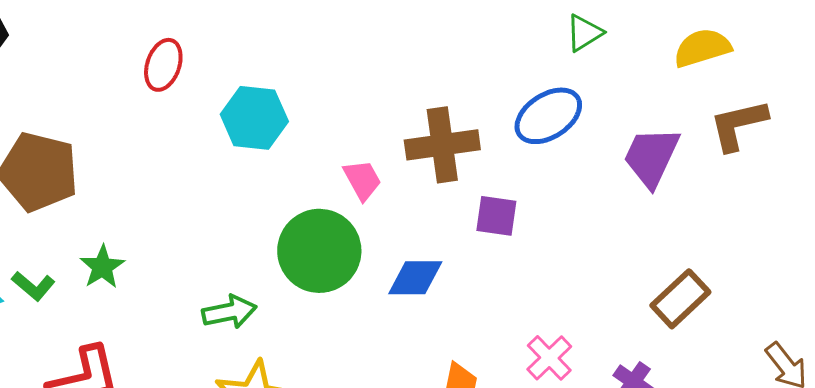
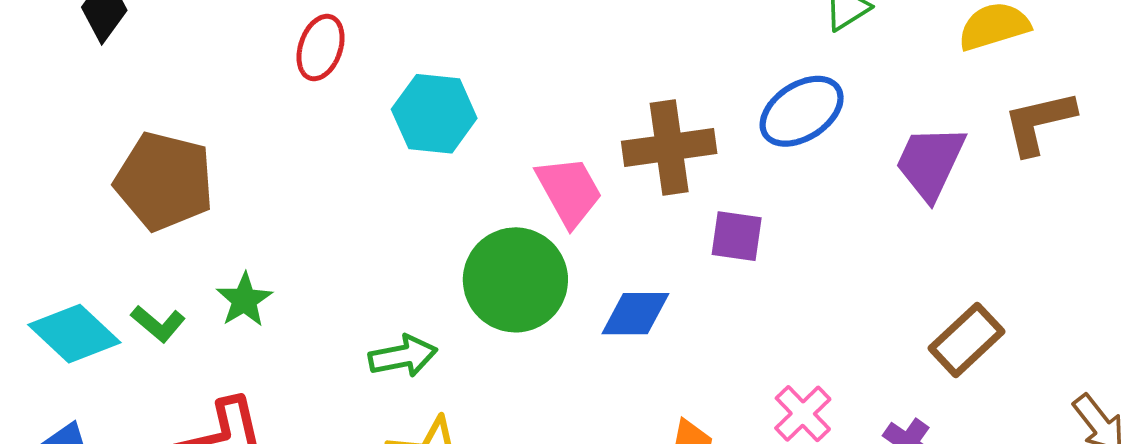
pink trapezoid: (362, 180) -> (569, 191), size x1.4

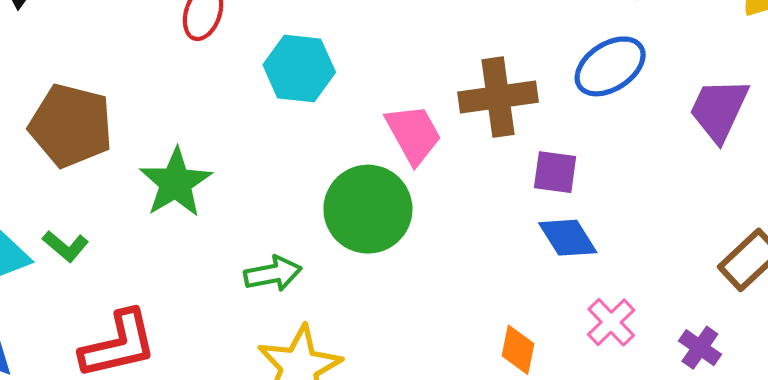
green star: (244, 300) -> (176, 183), moved, size x1.5
blue diamond: (635, 314) -> (568, 238), moved, turned 58

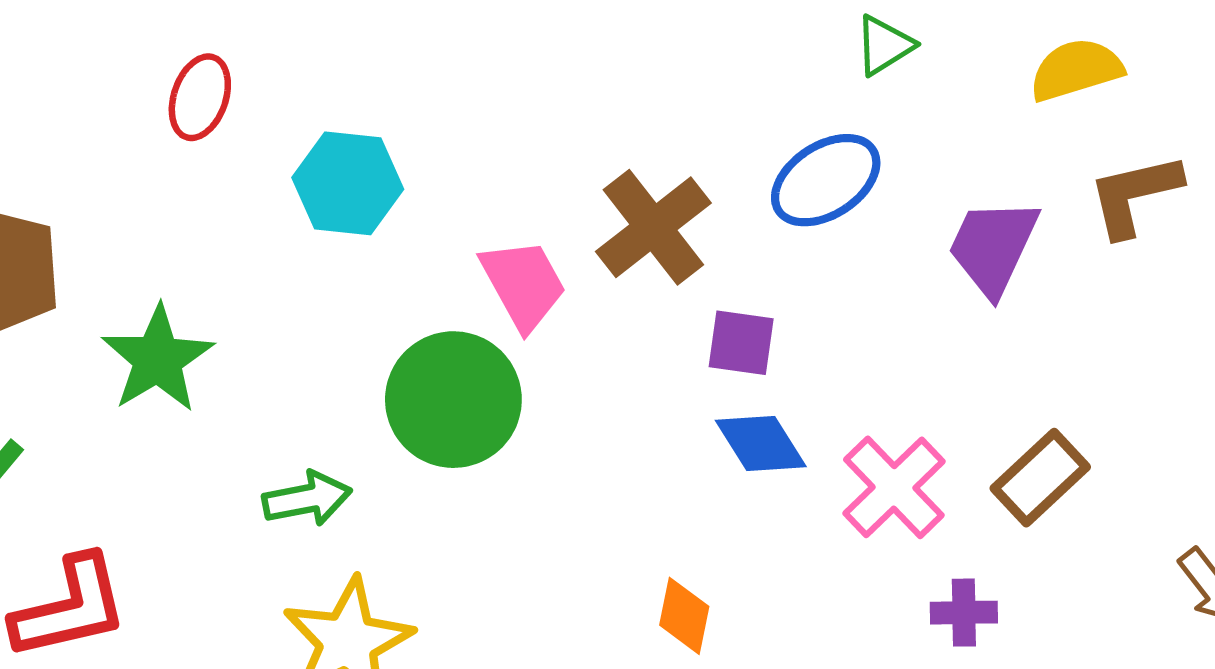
brown cross: (498, 97) -> (653, 227), turned -30
pink cross: (611, 322) -> (894, 487), moved, size x1.4
purple cross: (700, 348) -> (964, 613), turned -36

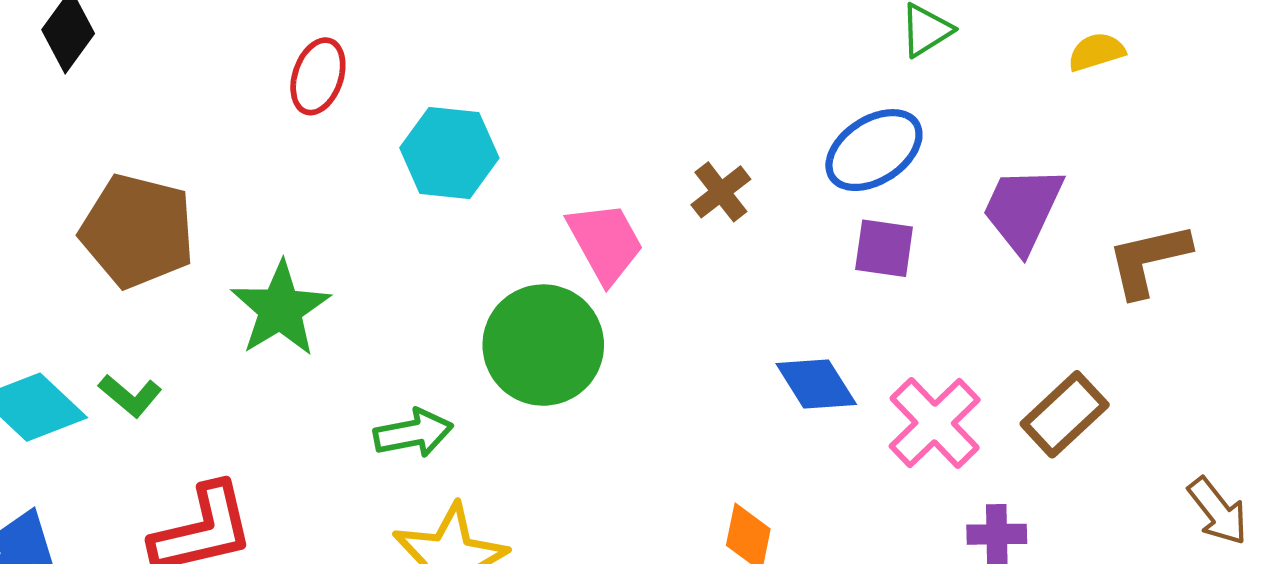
yellow semicircle: (1076, 70) -> (1096, 52), size x0.7
brown L-shape: (1135, 195) -> (1148, 260), moved
brown cross: (653, 227) -> (721, 192), size x0.6
purple square: (741, 343) -> (884, 248), moved

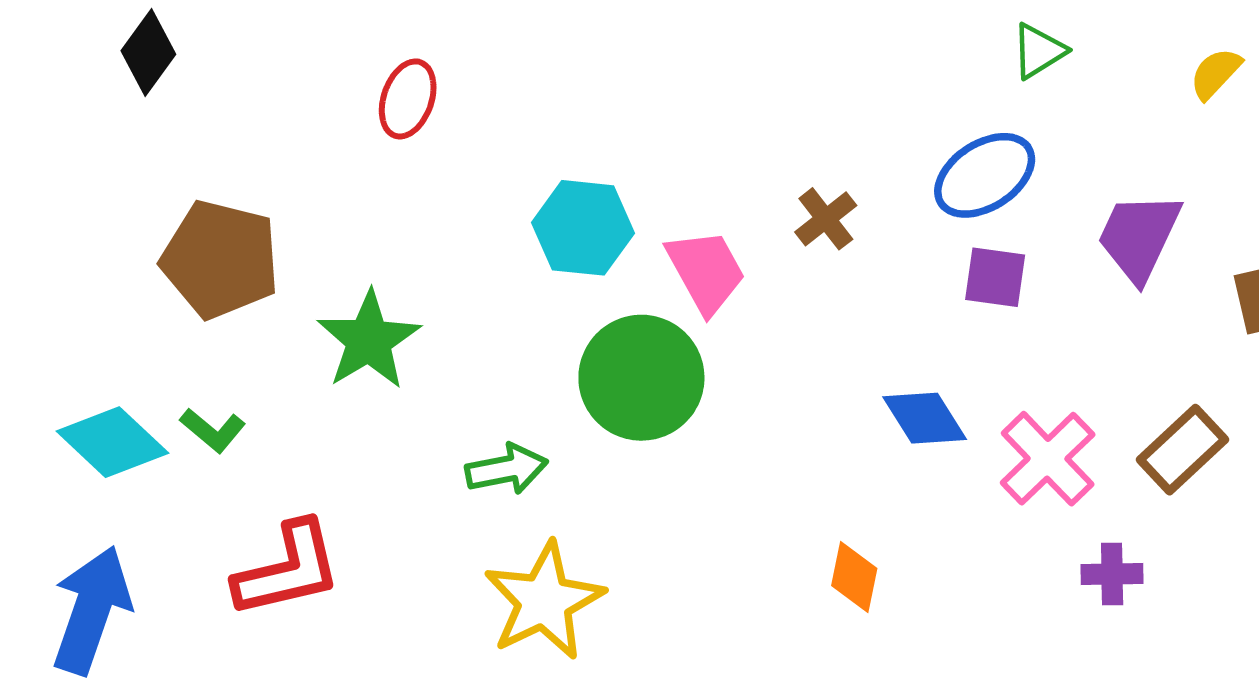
yellow semicircle: (1096, 52) -> (1215, 73), turned -30
cyan hexagon: (449, 153) -> (583, 228), moved

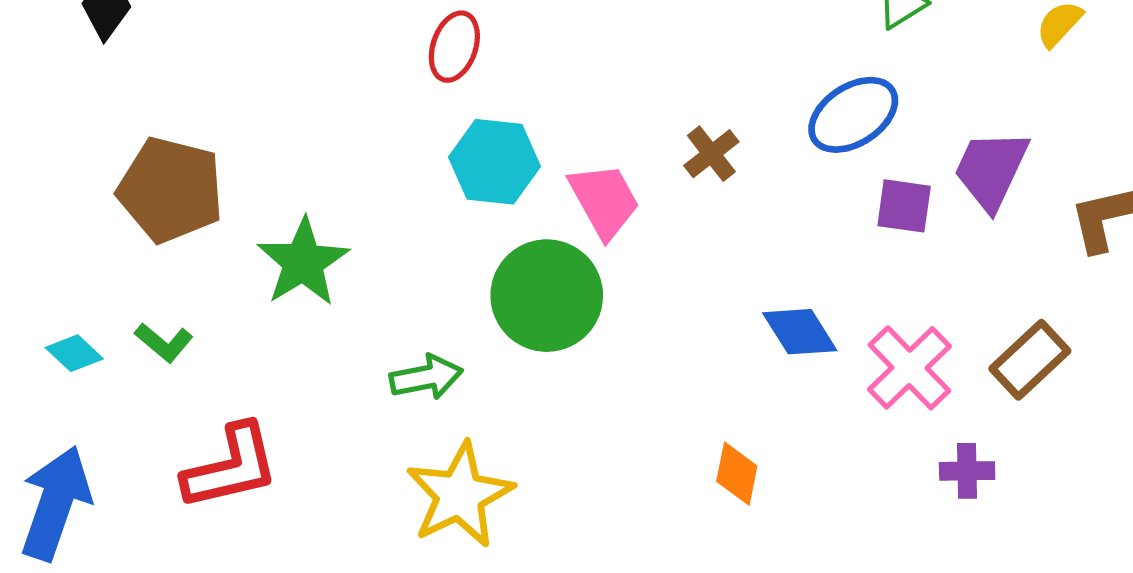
red ellipse: (408, 99) -> (454, 47), moved
purple square: (995, 277) -> (904, 206), moved
cyan diamond: (112, 442) -> (74, 353), size x0.6

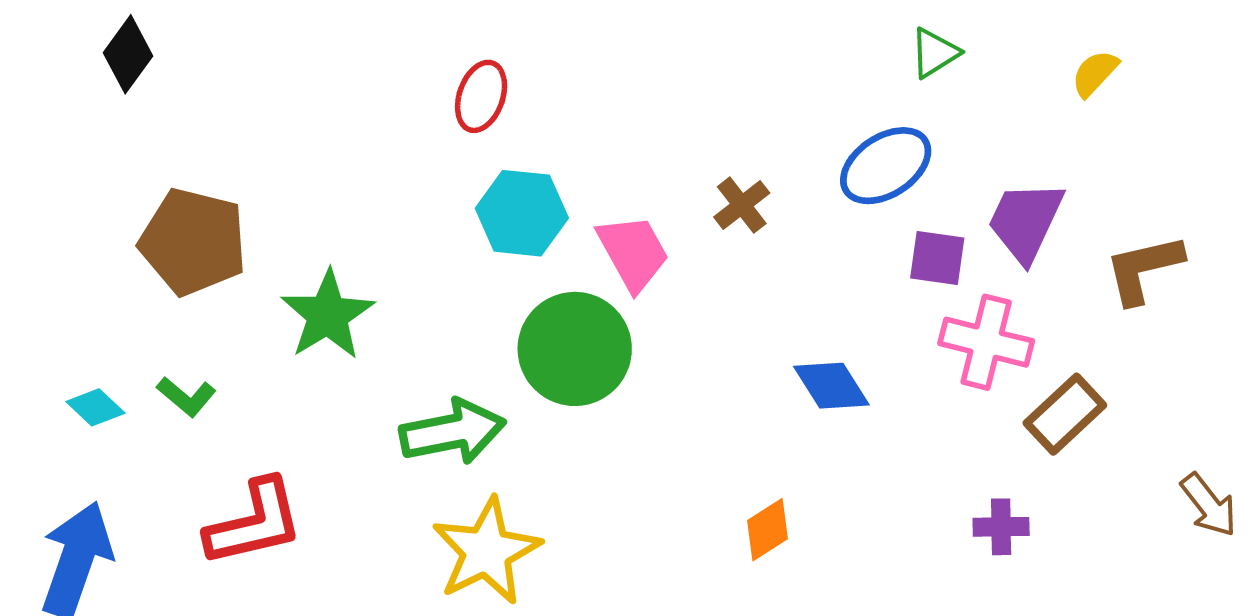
pink cross: (909, 368) -> (986, 342), moved, turned -32
green arrow: (426, 377) -> (453, 432), size x1.4
orange diamond: (737, 474) -> (768, 530), turned 46

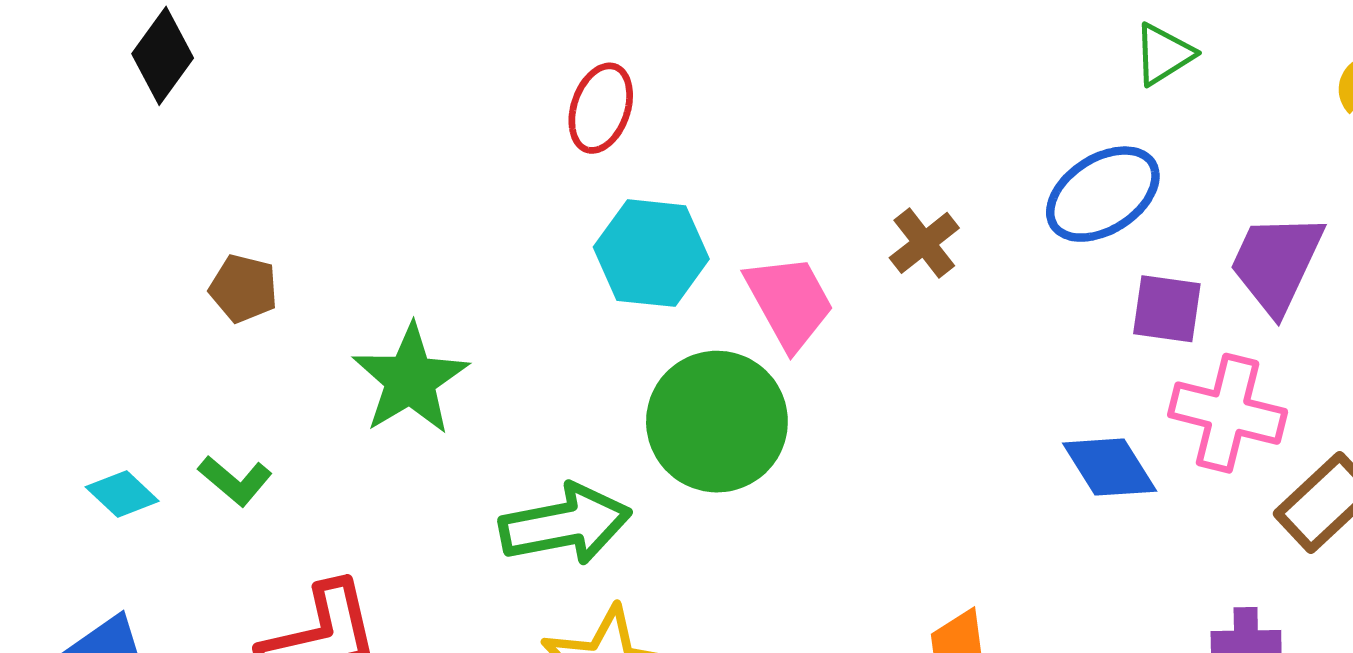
brown pentagon: (193, 242) -> (244, 288), size x0.5
blue diamond: (831, 386) -> (1110, 467), moved

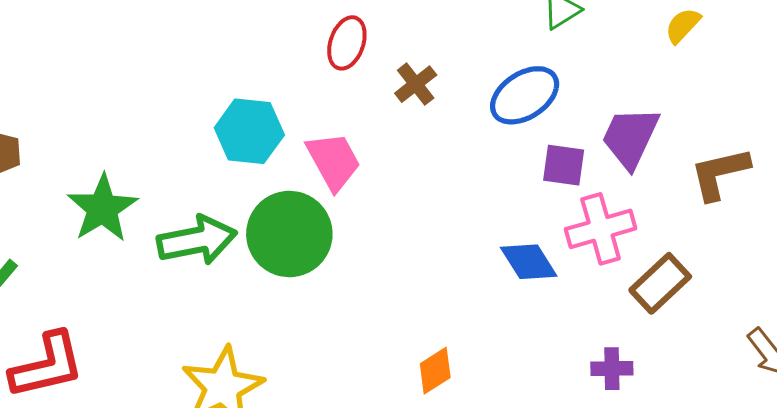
red ellipse: (601, 108) -> (347, 43), moved
brown cross: (924, 243) -> (416, 84), moved
pink cross: (1228, 413) -> (601, 229), turned -30
green arrow: (565, 524) -> (197, 240), moved

